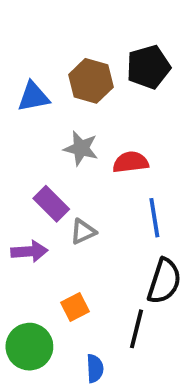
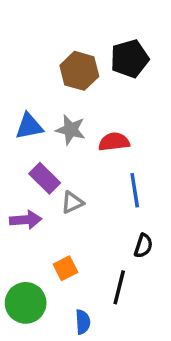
blue triangle: (33, 97) -> (29, 126), moved
black semicircle: (164, 281) -> (143, 246), size x0.6

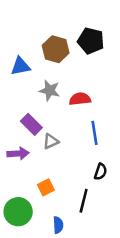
black pentagon: (130, 59) -> (91, 41), turned 30
blue triangle: (29, 126) -> (21, 66), moved

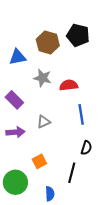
purple rectangle: (31, 124) -> (14, 100), moved

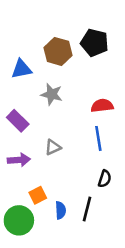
red semicircle: (69, 85) -> (102, 106), moved
orange square: (39, 161) -> (38, 195), moved
blue semicircle: (50, 194) -> (61, 210), moved

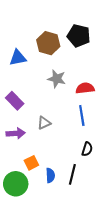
gray star: (52, 94) -> (57, 79), moved

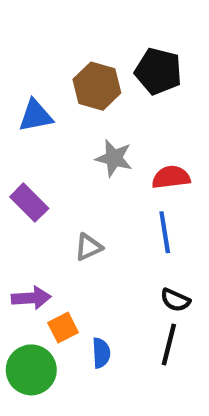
purple arrow: (16, 133) -> (31, 298), moved
black semicircle: (87, 149) -> (175, 300), turned 96
black line: (72, 174) -> (169, 344), moved

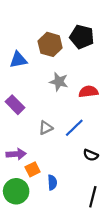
blue line: (165, 232) -> (74, 128), moved, turned 55
black line: (169, 344) -> (93, 197), moved

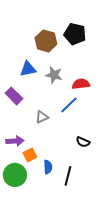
blue triangle: (18, 60) -> (28, 69), moved
blue line: (74, 128) -> (69, 105), moved
black line: (93, 197) -> (68, 176), moved

